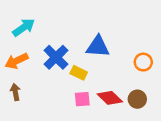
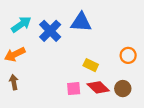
blue triangle: (98, 47) -> (81, 22), moved
blue cross: (56, 57) -> (50, 31), moved
yellow rectangle: (79, 73) -> (91, 65), moved

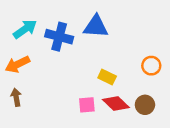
blue cross: (50, 31) -> (59, 37), turned -30

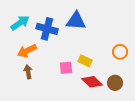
orange arrow: (17, 64) -> (27, 51), moved
brown arrow: (16, 97) -> (28, 72), moved
pink square: (87, 105) -> (66, 68), moved

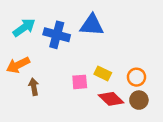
orange arrow: (27, 51) -> (18, 65), moved
orange circle: (120, 52) -> (136, 77), moved

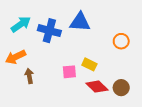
orange circle: (136, 77) -> (121, 41), moved

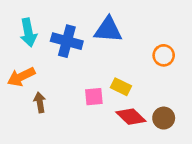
cyan arrow: (21, 24) -> (28, 33), turned 114

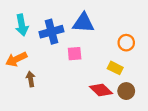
blue cross: (67, 41) -> (51, 32), turned -30
yellow rectangle: (121, 87) -> (115, 68), moved
pink square: (94, 97) -> (75, 54), moved

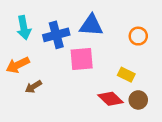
orange circle: (126, 43) -> (138, 36), moved
pink square: (75, 54) -> (82, 59), size x1.5
brown arrow: (31, 79) -> (33, 87), turned -112

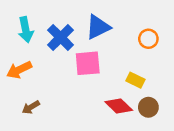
blue triangle: (91, 25) -> (98, 27), turned -30
blue cross: (56, 35) -> (61, 37), turned -30
brown arrow: (33, 87) -> (31, 107), moved

